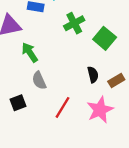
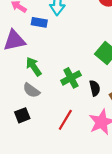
green cross: (74, 23) -> (71, 78), moved
gray semicircle: (39, 80) -> (31, 90), moved, turned -30

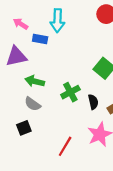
green arrow: (34, 67) -> (35, 81), turned -42
red line: (65, 120) -> (65, 146), moved

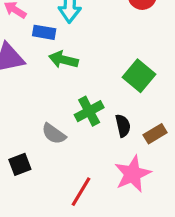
green arrow: (35, 81) -> (63, 60), moved
gray semicircle: (33, 104) -> (54, 134), moved

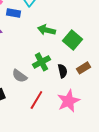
green arrow: (63, 60) -> (46, 30), moved
brown rectangle: (155, 134) -> (83, 68), moved
red line: (81, 192) -> (36, 100), moved

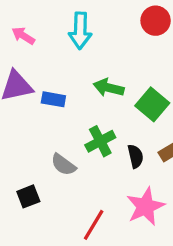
blue rectangle: (13, 13) -> (53, 99), moved
red line: (36, 100) -> (94, 225), moved

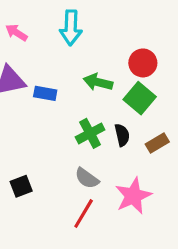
red circle: (156, 21) -> (143, 63), moved
black semicircle: (135, 156) -> (122, 135), moved
gray semicircle: (63, 165) -> (87, 178), moved

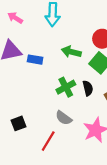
red line: (84, 213) -> (48, 141), moved

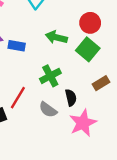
black semicircle: (88, 88) -> (71, 98), moved
red line: (48, 141) -> (18, 98), moved

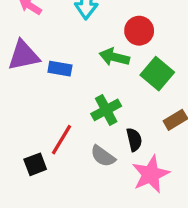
red circle: (90, 23) -> (139, 31), moved

